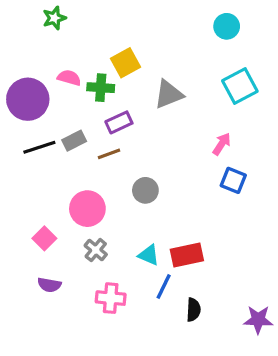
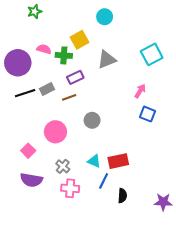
cyan circle: (227, 26) -> (105, 17), moved
gray cross: (96, 250) -> (63, 166), moved
purple semicircle: (49, 285) -> (31, 180), size x1.5

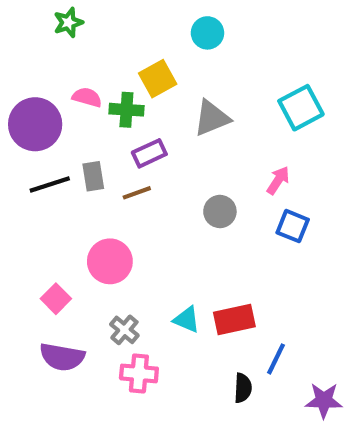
gray rectangle: (47, 89) -> (93, 176), turned -72
gray circle: (92, 120) -> (220, 211), moved
blue line: (104, 181) -> (276, 359), moved

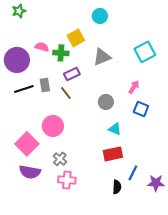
green star: (68, 23) -> (19, 11), moved
brown line: (137, 193) -> (66, 93), turned 72
pink square: (56, 299) -> (27, 144), size x1.6
cyan triangle: (187, 319) -> (115, 129), moved
purple star: (324, 400) -> (156, 183), moved

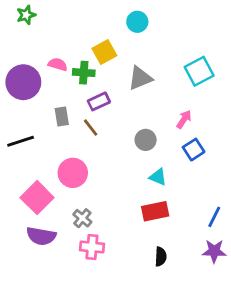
black line: (24, 89) -> (21, 141), moved
blue square: (141, 109) -> (194, 150), turned 35
blue line: (133, 173) -> (214, 217), moved

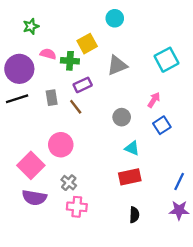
green star: (26, 15) -> (31, 26), moved
black line: (21, 141) -> (17, 99), moved

